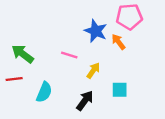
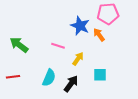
red line: (14, 79) -> (13, 77), moved
cyan semicircle: (44, 92) -> (49, 78), moved

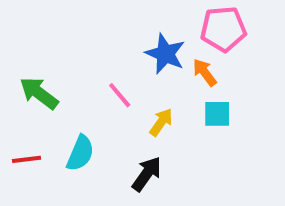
pink line: (58, 46) -> (120, 95), turned 32
cyan square: (100, 75) -> (217, 114), moved
cyan semicircle: (49, 78) -> (80, 153), moved

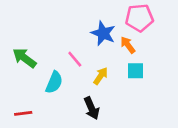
cyan semicircle: (80, 153) -> (54, 82), moved
red line: (27, 159) -> (23, 113), moved
black arrow: (147, 174) -> (92, 108), turned 120

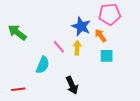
green arrow: (24, 58) -> (17, 32), moved
yellow arrow: (101, 76) -> (77, 48), moved, turned -32

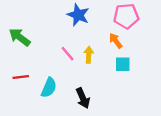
blue star: (81, 26) -> (78, 15), moved
cyan semicircle: (43, 65) -> (49, 88), moved
red line: (18, 89) -> (21, 77), moved

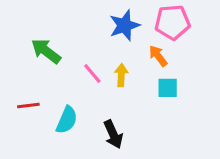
blue star: (78, 15) -> (124, 25), moved, turned 30
green arrow: (20, 37) -> (46, 51), moved

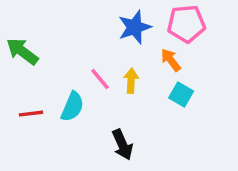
green arrow: (46, 51) -> (22, 51), moved
cyan square: (168, 88) -> (181, 95), turned 30
cyan semicircle: (67, 120) -> (72, 107), moved

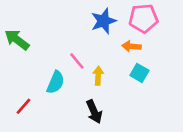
orange arrow: (171, 60) -> (131, 46), turned -48
yellow arrow: (131, 81) -> (98, 76), moved
red line: (31, 114) -> (24, 106), moved, turned -42

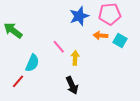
cyan square: (139, 73) -> (120, 41), moved
cyan semicircle: (56, 82) -> (32, 63), moved

